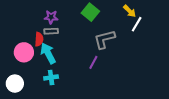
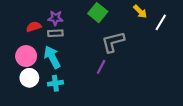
white line: (137, 24) -> (161, 22), moved
red semicircle: (39, 39) -> (34, 27), moved, turned -112
white circle: (15, 84) -> (29, 78), moved

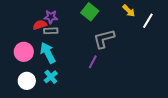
red semicircle: (34, 27) -> (40, 25), moved
white circle: (29, 78) -> (27, 81), moved
cyan cross: (55, 83) -> (51, 77), turned -32

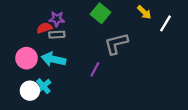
cyan arrow: (48, 53) -> (53, 59), turned -50
purple line: (93, 62) -> (95, 69), moved
cyan cross: (51, 77) -> (43, 86), moved

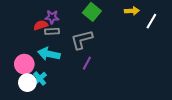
yellow arrow: (144, 12) -> (132, 11), turned -48
gray L-shape: (116, 44) -> (82, 40), moved
pink circle: (27, 58) -> (24, 64), moved

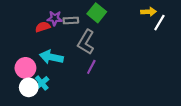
yellow arrow: (132, 11) -> (149, 12), moved
gray rectangle: (52, 31) -> (71, 20), moved
gray L-shape: (82, 40) -> (86, 42), turned -45

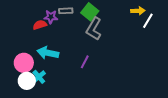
gray rectangle: (71, 20) -> (66, 11), moved
gray L-shape: (86, 42) -> (94, 29), moved

